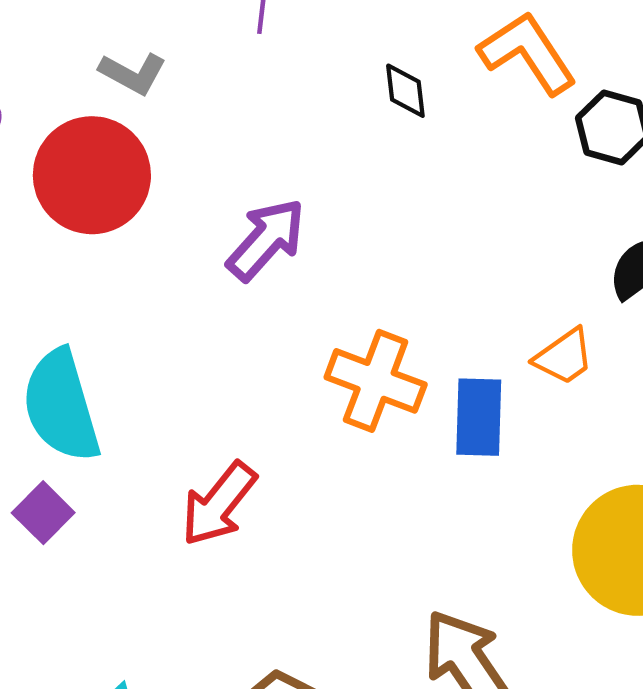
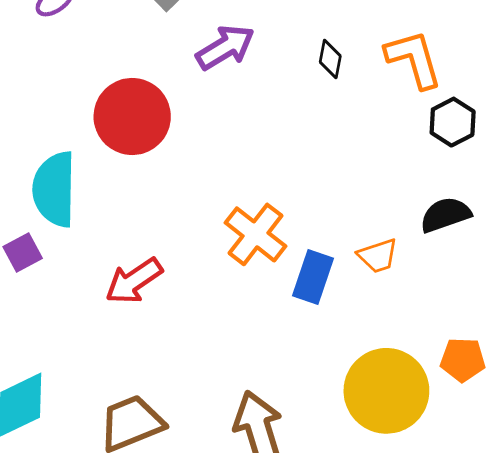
red circle: (92, 175) -> (132, 116), moved
purple arrow: (266, 240) -> (225, 47), moved

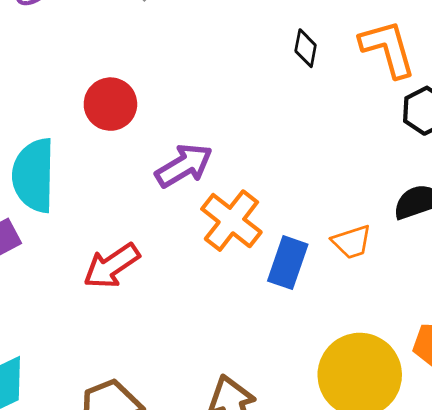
purple arrow: (225, 47) -> (184, 166), moved
red circle: (132, 116) -> (110, 104), size x0.7

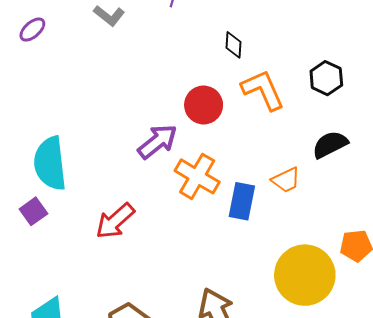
orange L-shape: (388, 49) -> (263, 90), moved
red circle: (110, 104) -> (204, 105), moved

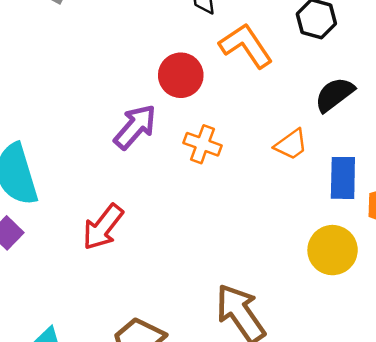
orange cross: (197, 176) -> (202, 144), moved, size x0.7
blue rectangle: (242, 201) -> (343, 178), moved
yellow circle: (305, 275) -> (333, 250), size x0.7

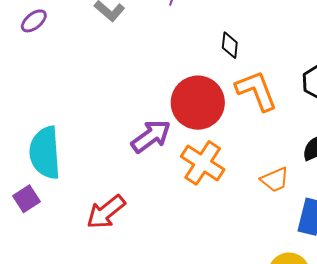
red circle: (181, 75) -> (198, 103), size x1.4
orange cross: (202, 144) -> (203, 163), size x1.4

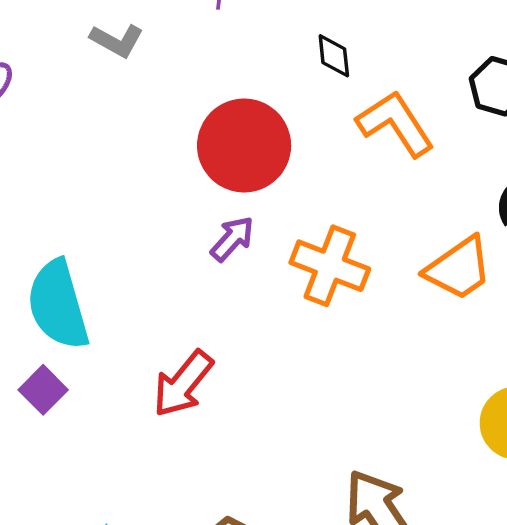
red circle: (198, 103) -> (244, 145), moved
purple arrow: (151, 136) -> (232, 239), size x0.7
orange trapezoid: (275, 180) -> (459, 268), size x1.4

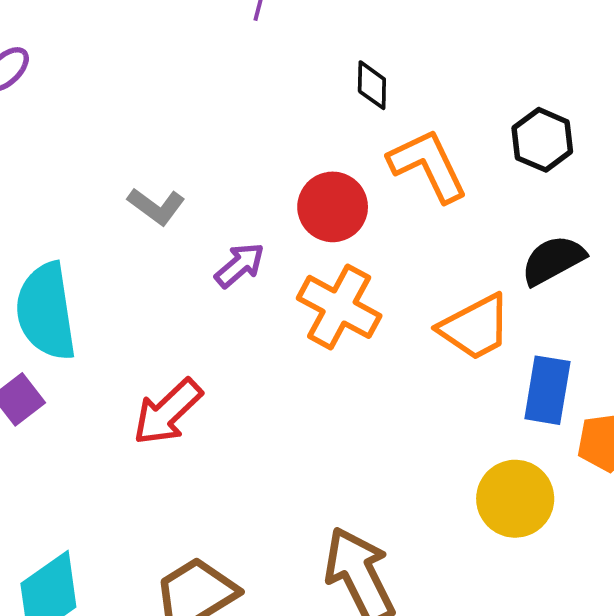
gray L-shape: (117, 40) -> (156, 206), moved
red circle: (244, 145) -> (333, 207), moved, size x0.7

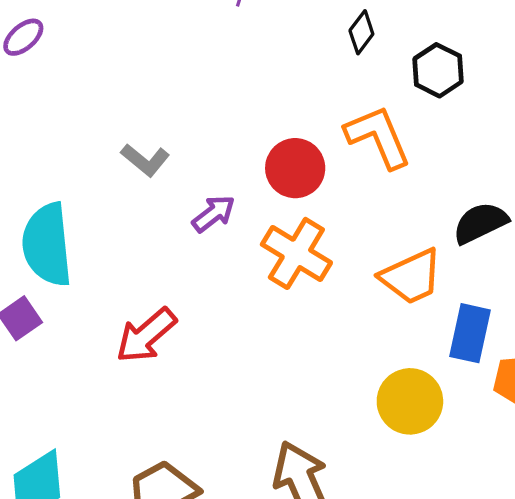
black diamond: (372, 85) -> (361, 32), moved, turned 33
black hexagon: (542, 140) -> (438, 70), moved
yellow circle: (515, 499) -> (410, 401), moved

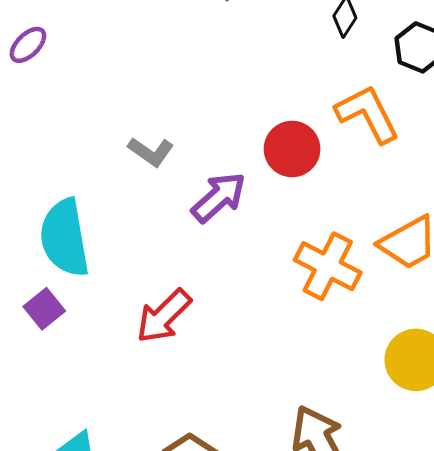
purple arrow: (214, 214) -> (219, 197), size x1.4
orange cross: (296, 253) -> (328, 266), moved

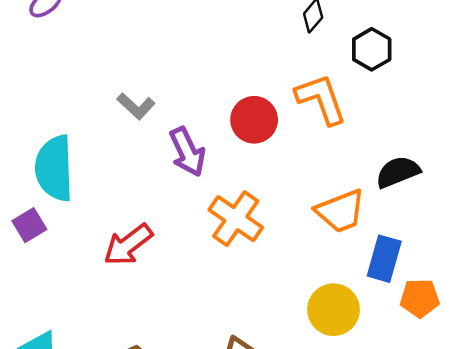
purple arrow: (219, 197) -> (187, 152), turned 99
orange cross: (328, 266) -> (236, 219), moved

